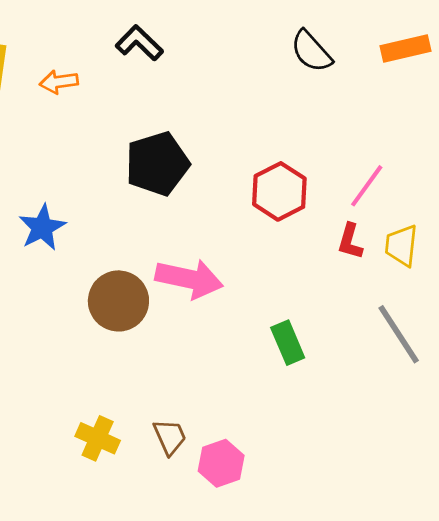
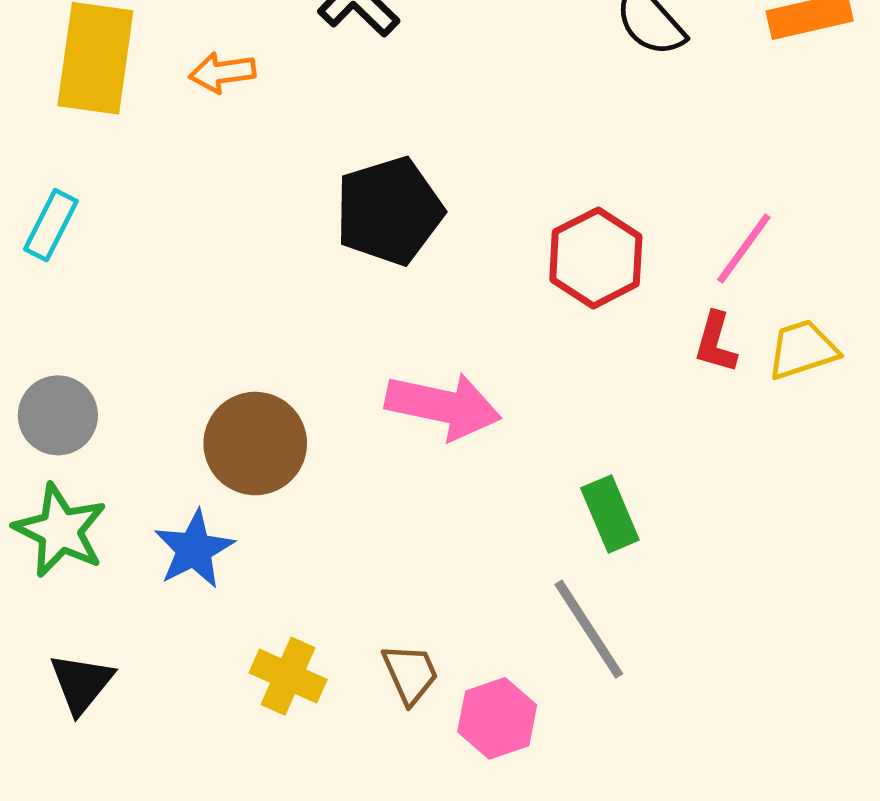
blue star: (42, 227) -> (194, 549), moved
yellow trapezoid: (401, 245) -> (803, 350), turned 66
brown circle: (118, 301) -> (255, 444), moved
gray line: (399, 334) -> (589, 629), moved

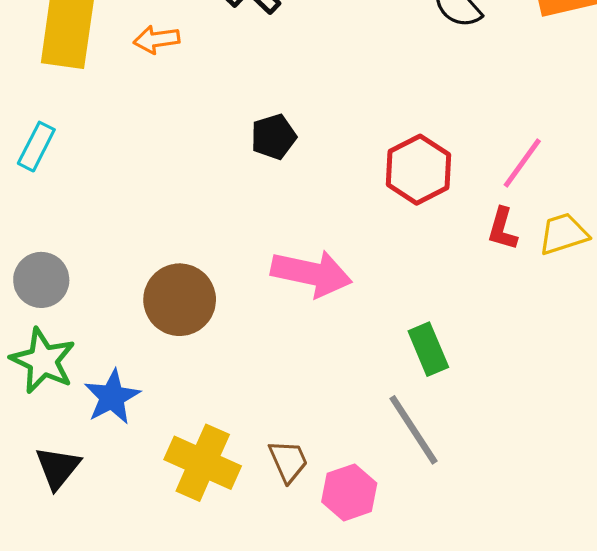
black pentagon: (389, 211) -> (273, 137), size x0.6
blue star: (194, 549) -> (112, 397), moved
yellow cross: (288, 676) -> (203, 463), size x1.4

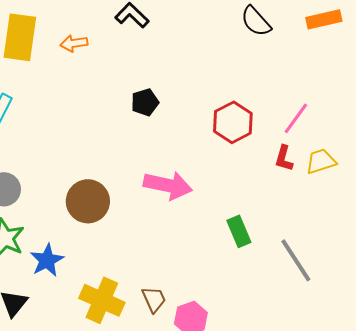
gray line: (414, 430) -> (296, 260), moved

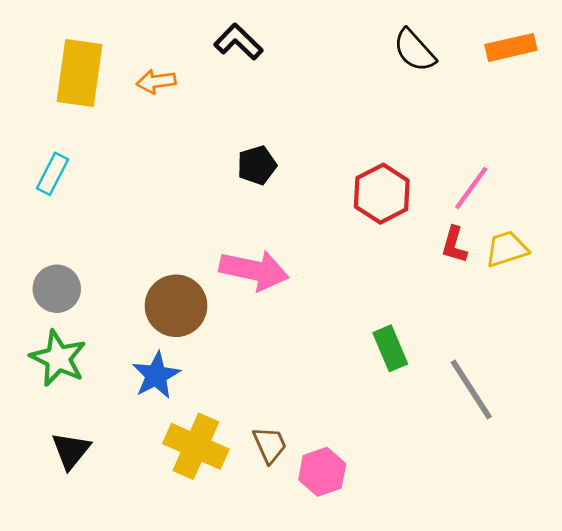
pink arrow: (168, 185) -> (254, 270), moved
blue star: (47, 260) -> (156, 375), moved

